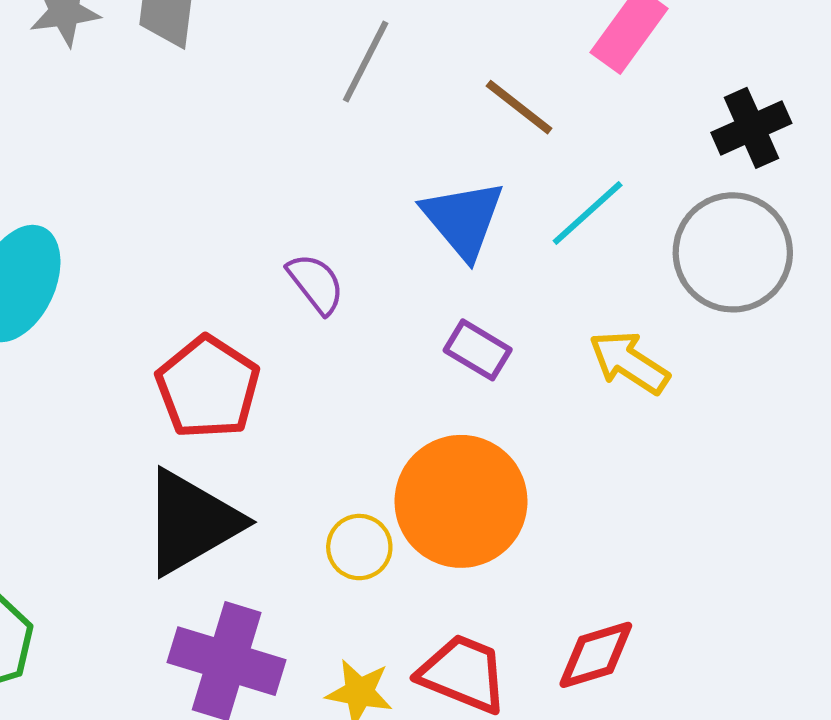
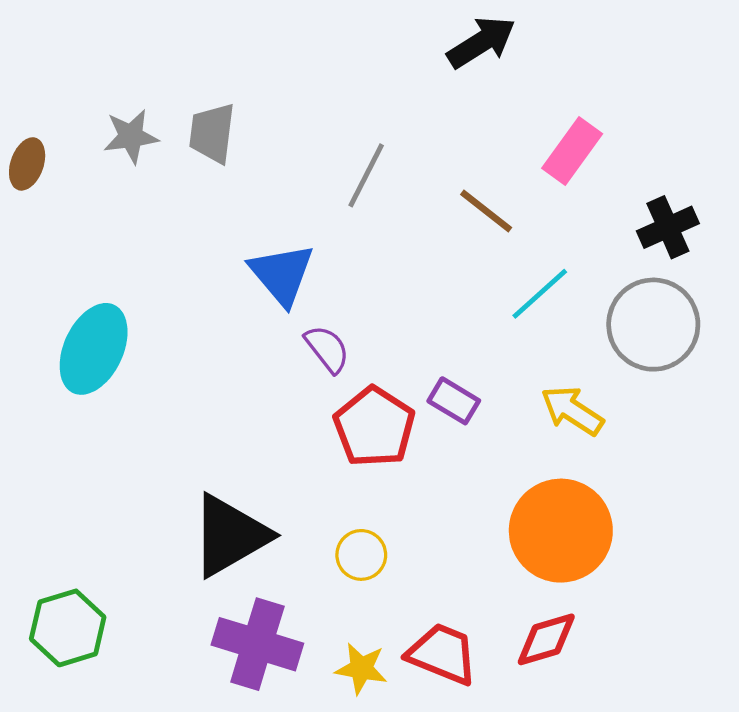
blue triangle: (463, 219) -> (282, 274), moved
red pentagon: (208, 387) -> (374, 427), moved
orange circle: (461, 501) -> (561, 531), moved

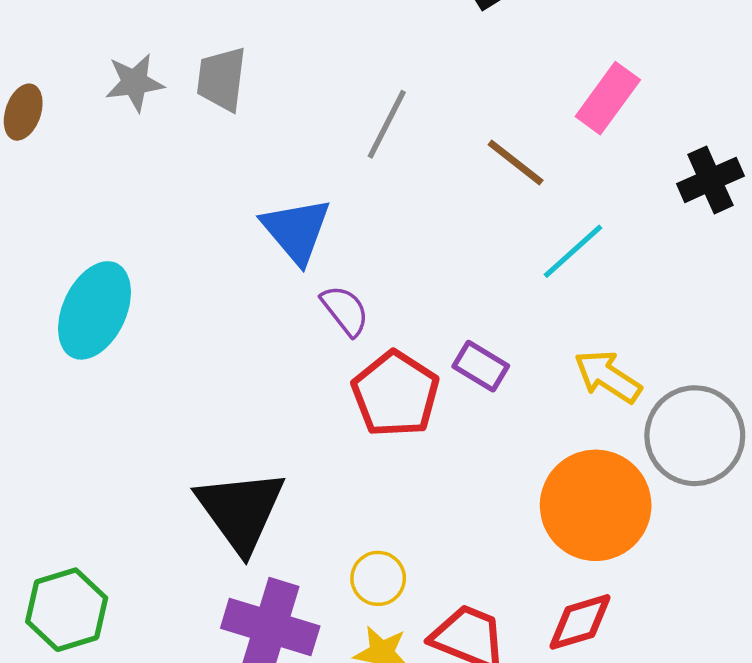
gray circle: (653, 325) -> (695, 436), moved
black triangle: (230, 535) -> (241, 511), turned -36
yellow circle: (361, 555) -> (378, 578), moved

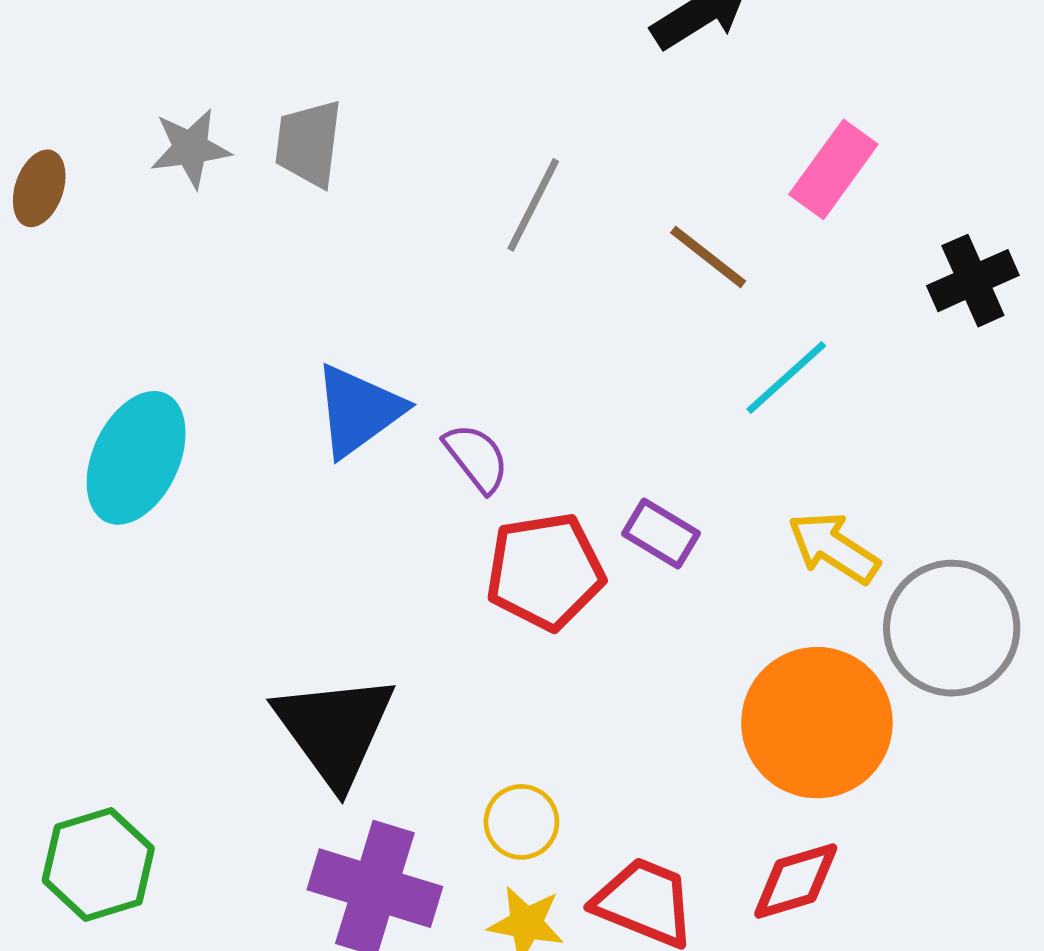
blue triangle: (296, 230) -> (358, 411), moved, turned 34
red pentagon: (396, 394) -> (545, 571), turned 30

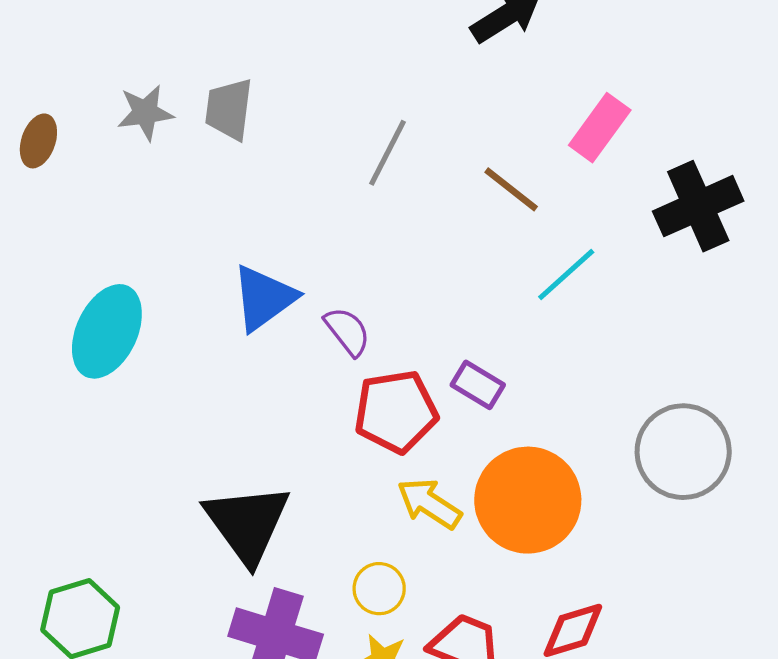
black cross: (973, 281) -> (698, 206), size x1.4
yellow arrow: (833, 548) -> (429, 503), moved
orange circle: (817, 723) -> (528, 500), moved

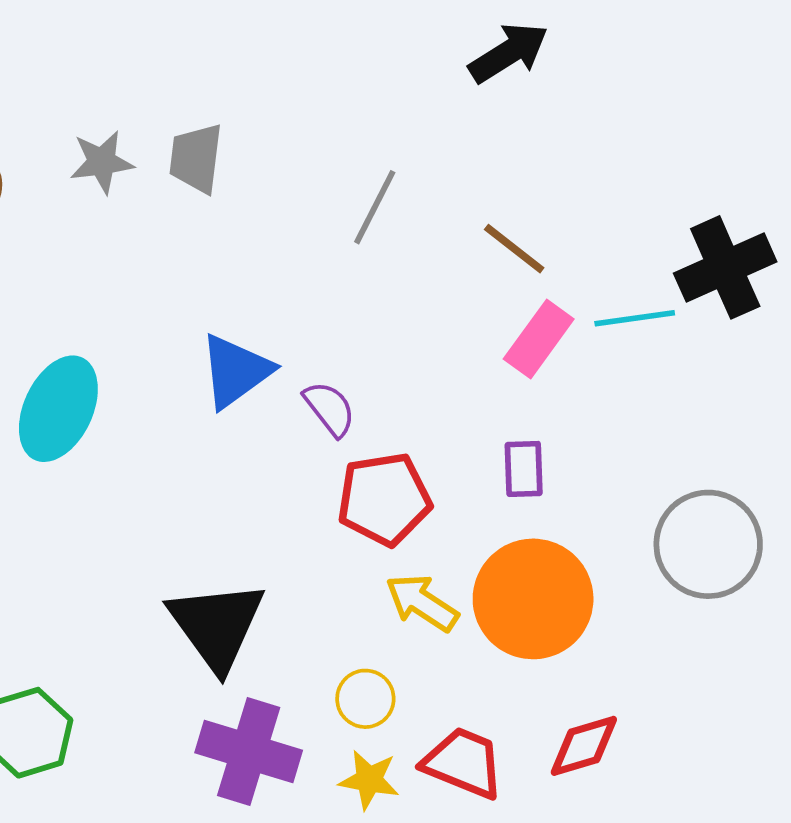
pink rectangle: (600, 128) -> (539, 339), moved
cyan line: (566, 275) -> (635, 318), moved, turned 34
purple rectangle: (478, 385) -> (524, 469), moved, turned 57

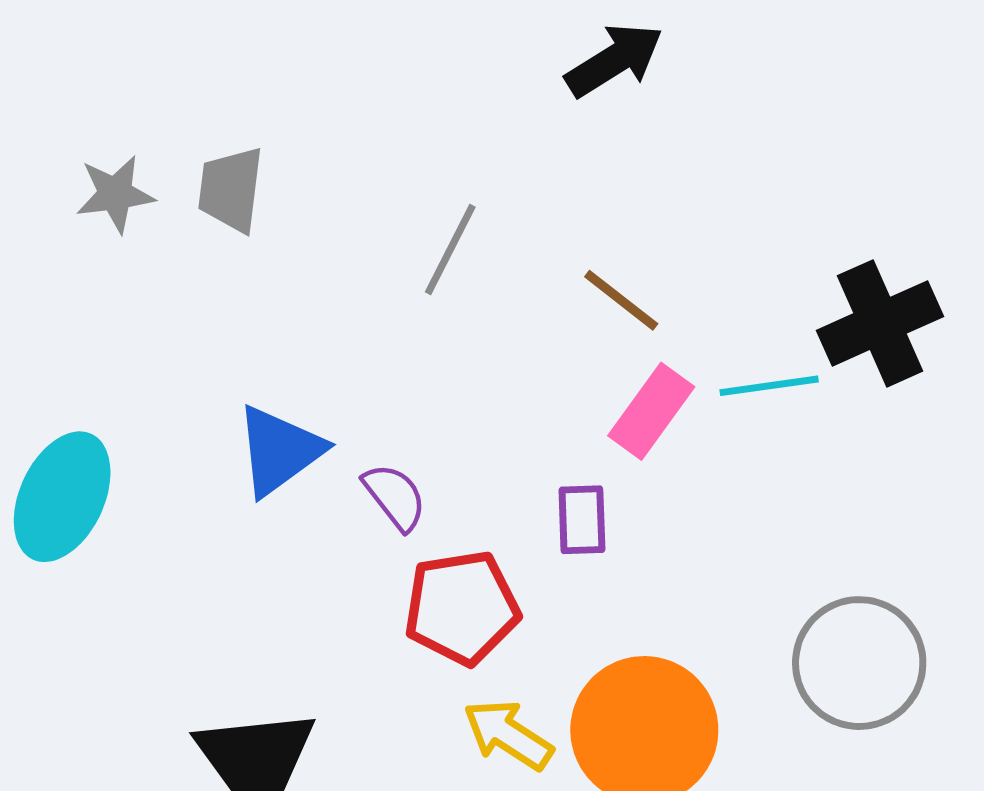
purple rectangle: (524, 469) -> (582, 520), moved

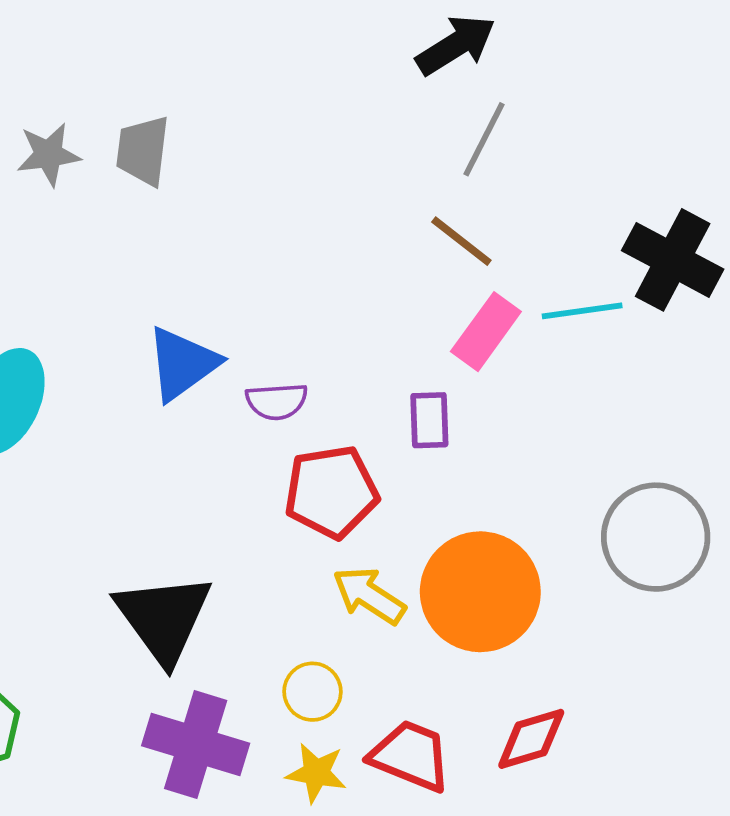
gray line: (450, 249) -> (484, 139), moved
black cross: (880, 323) -> (673, 260), turned -38
purple semicircle: (395, 497) -> (277, 401), turned 124

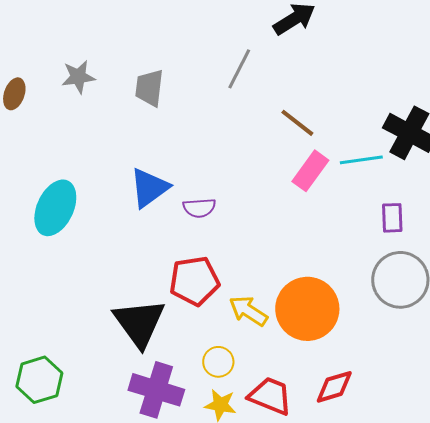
gray line: (484, 139) -> (239, 69), moved
gray trapezoid: (143, 151) -> (149, 88), moved
purple rectangle: (429, 420) -> (392, 218), moved
red pentagon: (331, 492) -> (194, 281), moved

